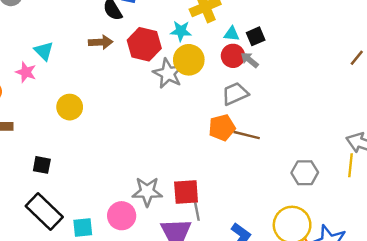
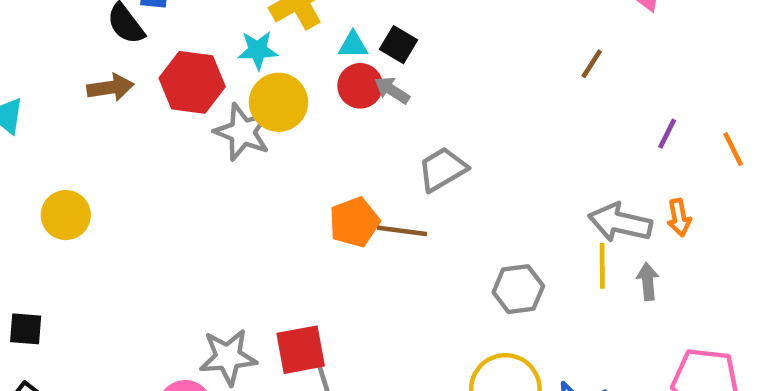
black square: (256, 36) -> (398, 45), turned -30
gray trapezoid: (235, 94) -> (443, 169), moved

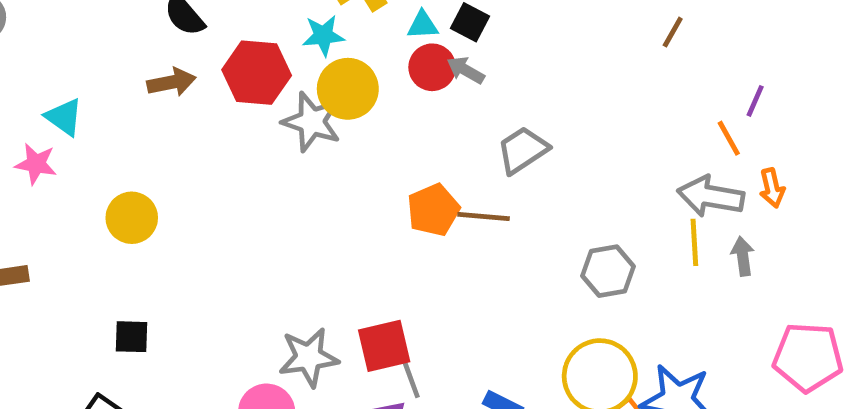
orange line: (733, 149) -> (729, 138), moved
black square: (26, 329) -> (131, 337), moved

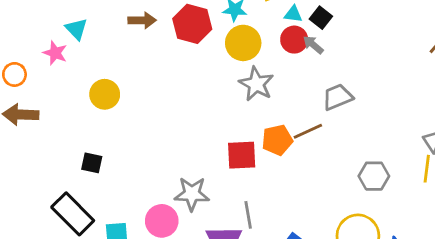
gray star: (312, 122) -> (256, 84), moved
orange pentagon: (433, 210) -> (277, 140), moved
brown line: (484, 216) -> (308, 131), turned -40
red square: (384, 346) -> (242, 155), moved

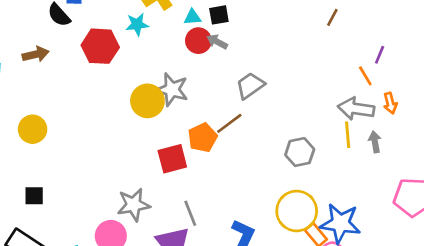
black square: (321, 18) -> (219, 15), turned -36
brown arrow: (142, 20) -> (36, 54), moved
yellow circle: (243, 43) -> (147, 101), moved

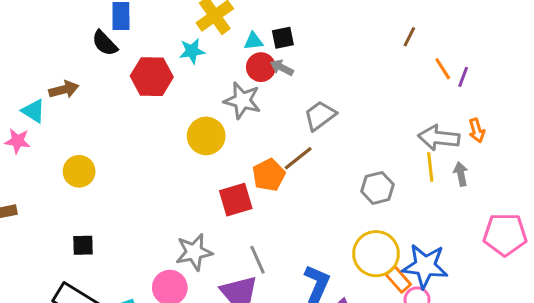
brown arrow: (36, 54) -> (64, 90), moved
orange line: (365, 76) -> (443, 69), moved
gray star: (172, 90) -> (242, 101), moved

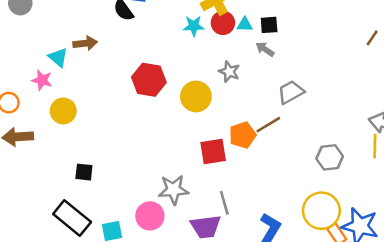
red circle: (261, 67) -> (223, 23), moved
red hexagon: (152, 77) -> (149, 80), moved
gray star: (242, 101) -> (229, 72), size x0.7
yellow circle: (79, 171) -> (63, 111), moved

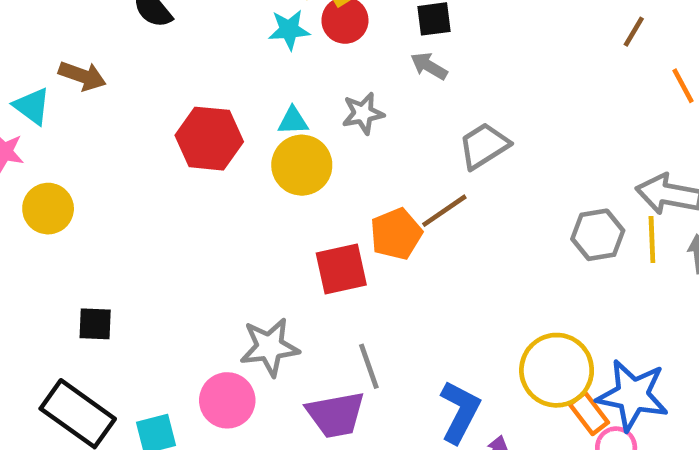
cyan triangle: (245, 24) -> (293, 121), moved
brown arrow: (85, 43) -> (82, 76), turned 30
gray star: (229, 72) -> (363, 113), turned -30
gray hexagon: (330, 157) -> (598, 235), moved

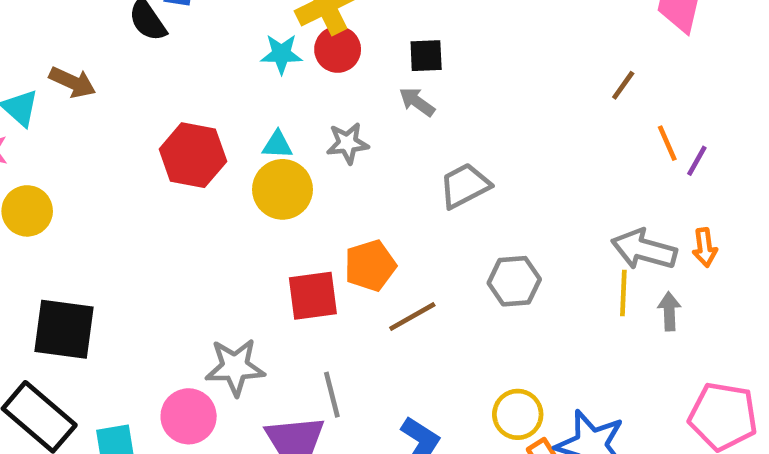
brown line: (444, 211) -> (412, 316), moved
gray hexagon: (598, 235) -> (514, 281), moved
black square: (95, 324) -> (64, 329), size x1.8
yellow circle: (557, 370) -> (518, 414), size x0.7

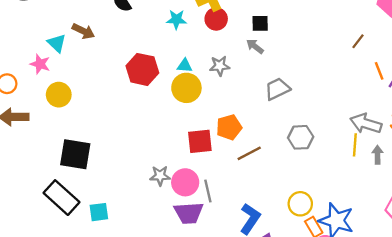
cyan star: (281, 54) -> (176, 19), moved
gray star: (235, 367) -> (160, 176), size x0.7
pink circle: (189, 416) -> (185, 182), moved

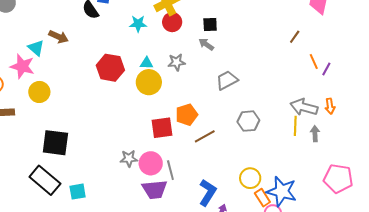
pink star: (40, 64) -> (22, 66), size x1.4

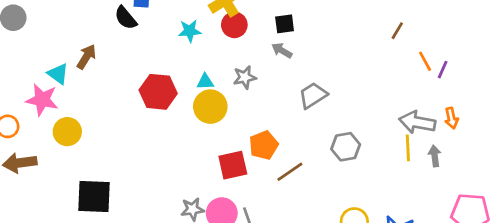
brown arrow: (58, 37) -> (86, 57), turned -78

